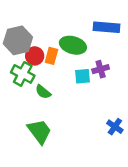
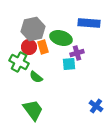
gray hexagon: (18, 40) -> (33, 29), moved
orange rectangle: (51, 56) -> (43, 47), turned -32
purple cross: (101, 69) -> (77, 53), moved

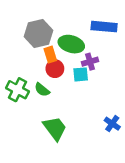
red circle: (29, 47) -> (55, 69), moved
green cross: (19, 62) -> (17, 90), moved
green trapezoid: (33, 110) -> (55, 128), moved

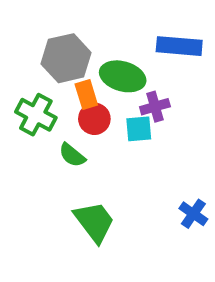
green cross: (17, 90) -> (36, 115), moved

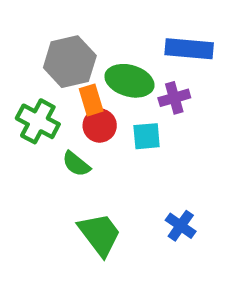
purple cross: (155, 107) -> (174, 98), moved
blue cross: (193, 214) -> (181, 226), moved

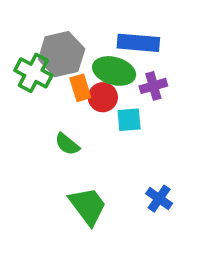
blue rectangle: (189, 49) -> (138, 43), moved
green cross: (38, 121) -> (33, 73), moved
red circle: (100, 126) -> (103, 97), moved

